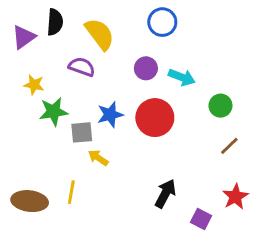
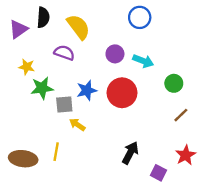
blue circle: (162, 22) -> (140, 17), moved

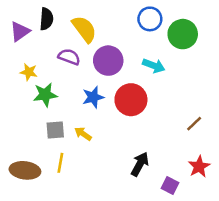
purple circle: (115, 54) -> (108, 61), moved, size x1.5
green circle: (174, 83) -> (183, 34), moved, size x1.5
gray square: (64, 105) -> (55, 130), moved

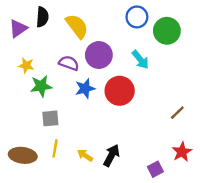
purple semicircle: (69, 57) -> (69, 63), moved
cyan arrow: (154, 66) -> (140, 60), turned 30
yellow arrow: (83, 134) -> (85, 155), moved
black arrow: (140, 164) -> (112, 155), moved
purple square: (170, 186) -> (155, 169), turned 35

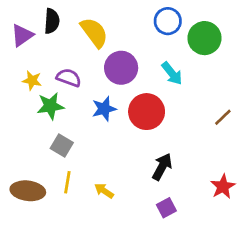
purple semicircle: (69, 63) -> (69, 78), moved
brown line: (177, 113) -> (223, 117), moved
gray square: (50, 118) -> (62, 146), turned 36
black arrow: (112, 155) -> (162, 167), moved
purple square: (155, 169) -> (166, 208), moved

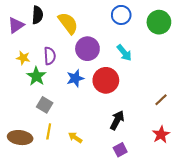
green circle: (205, 38) -> (159, 22), moved
purple semicircle: (69, 78) -> (50, 56), turned 66
green star: (50, 106) -> (36, 76), turned -30
brown line: (223, 117) -> (161, 100), moved

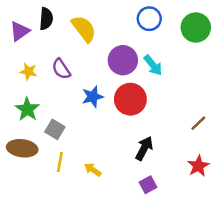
purple circle: (87, 49) -> (123, 60), moved
purple semicircle: (50, 56) -> (61, 69), turned 150
green star: (36, 76) -> (27, 109), moved
brown ellipse: (20, 138) -> (22, 148), moved

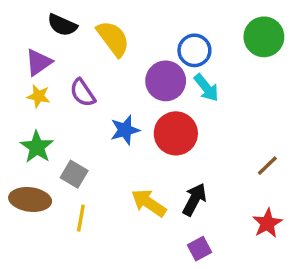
black semicircle: (46, 19) -> (62, 25), turned 110
blue circle: (149, 19) -> (194, 50), moved
purple triangle: (20, 31) -> (39, 62), moved
yellow arrow: (93, 170) -> (149, 203), moved, size x1.5

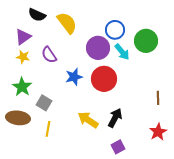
green circle: (264, 37) -> (146, 41), moved
brown line: (267, 166) -> (158, 98), turned -48

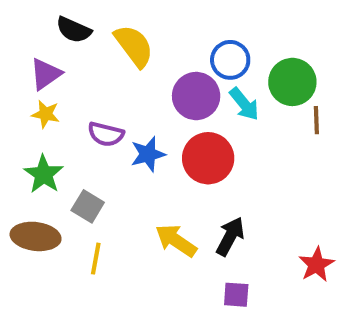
purple semicircle: (49, 55) -> (106, 134), moved, turned -42
brown line: (158, 98) -> (316, 120), moved
purple square: (118, 147) -> (236, 295), turned 32

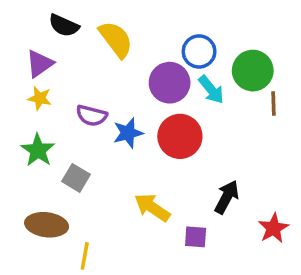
brown ellipse: (36, 236) -> (47, 225), moved
black arrow: (230, 236) -> (227, 197), moved
yellow line: (96, 259) -> (85, 256), moved
purple square: (236, 295) -> (196, 237), moved

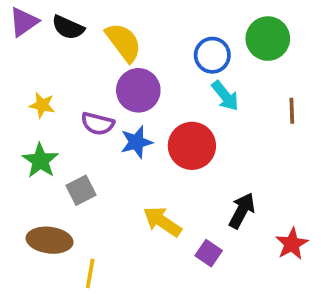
purple triangle: (40, 64) -> (24, 22), moved
green circle: (253, 71) -> (268, 39), moved
purple circle: (170, 83) -> (138, 90), moved
gray square: (76, 178) -> (81, 190), turned 32
purple square: (196, 237) -> (209, 253), turned 30

